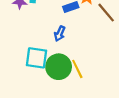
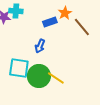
yellow line: (77, 69) -> (56, 78), turned -30

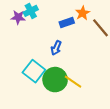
cyan cross: (16, 11) -> (31, 11), turned -32
cyan square: (19, 68) -> (34, 71), turned 30

